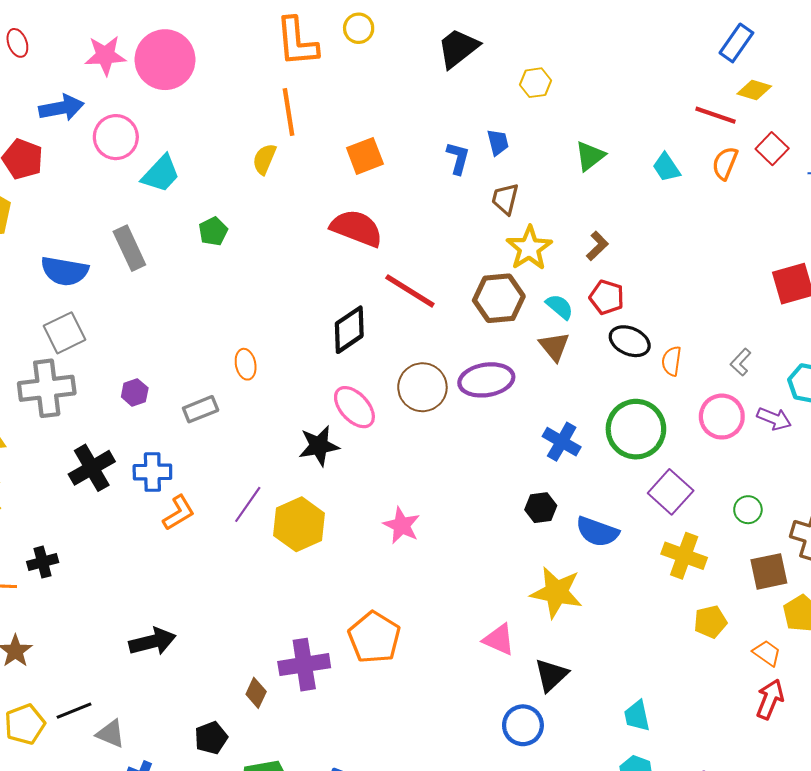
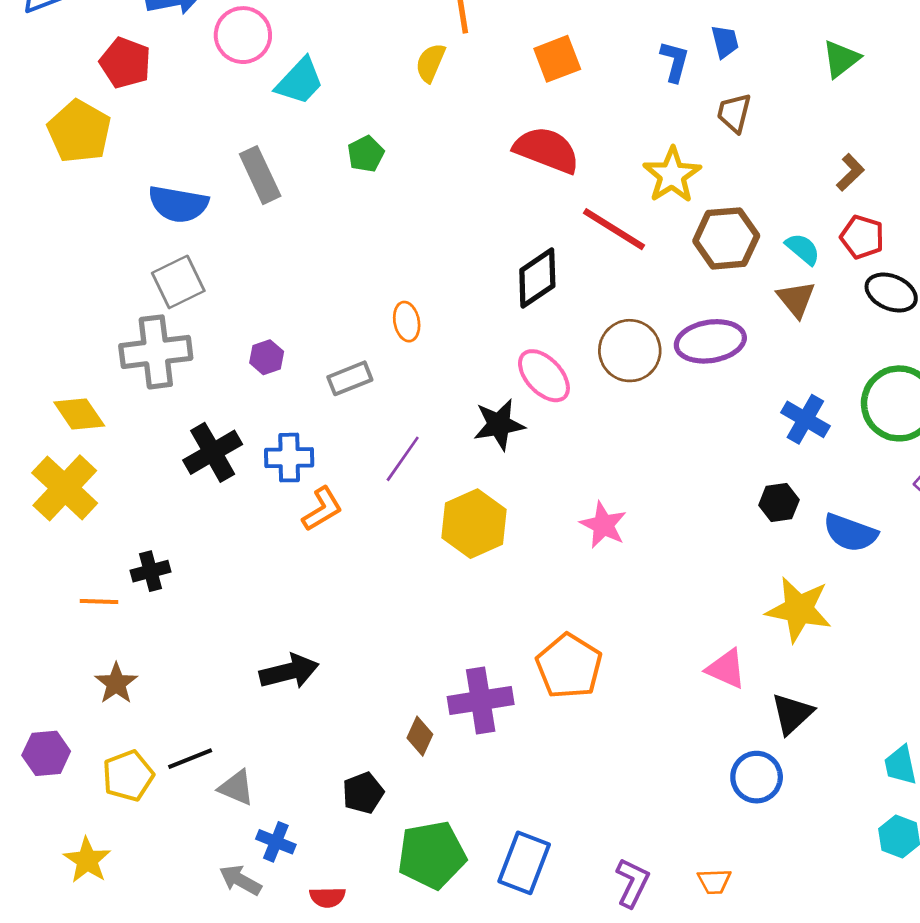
yellow star: (529, 248) -> (672, 175), moved
purple line: (248, 504) -> (403, 459), moved

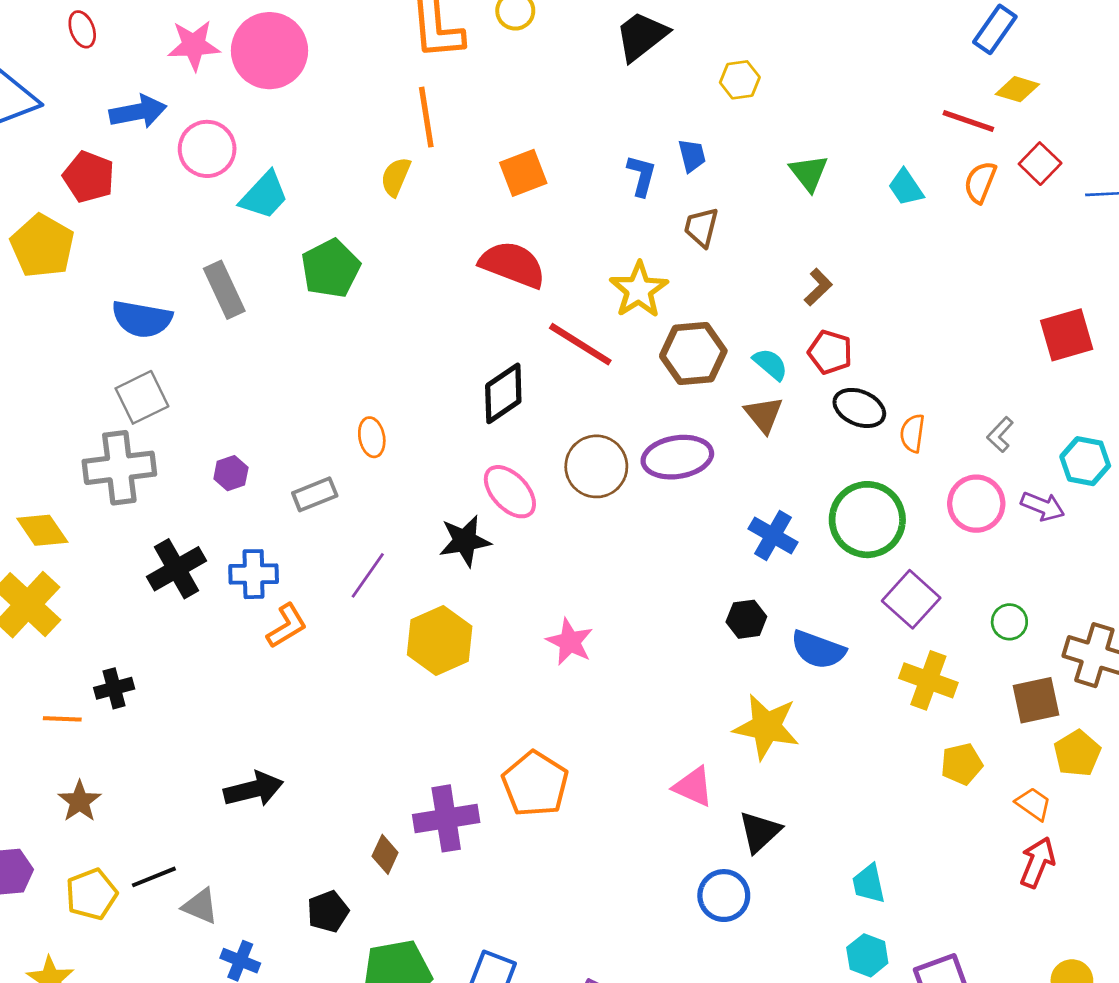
green triangle: (841, 59) -> (809, 173), turned -30
green pentagon: (366, 154) -> (331, 268), size x1.6

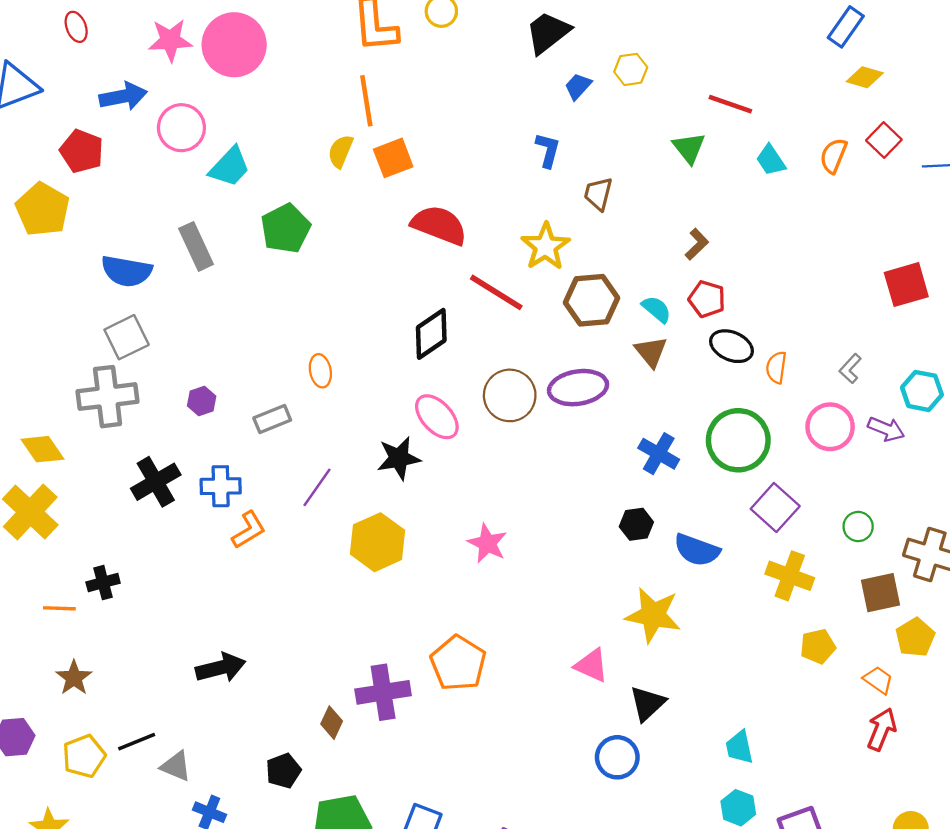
red line: (968, 121) -> (730, 104), moved
blue trapezoid: (692, 156) -> (578, 86), moved, turned -124
orange square: (523, 173) -> (393, 158), moved

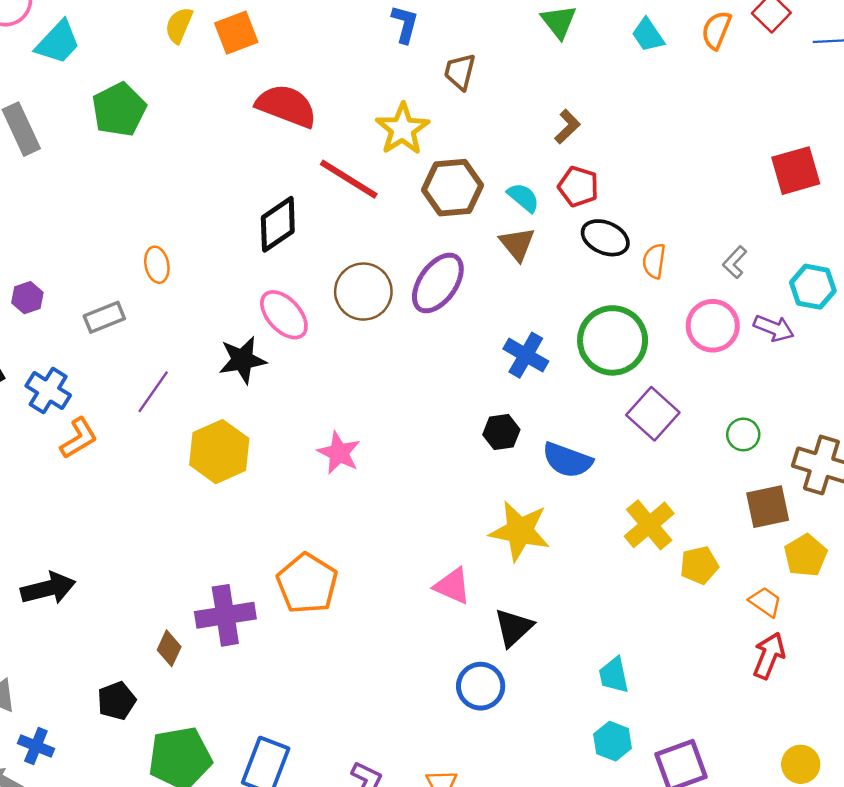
purple ellipse: (578, 388) -> (438, 283), turned -46
blue cross: (221, 486) -> (48, 391), turned 33
yellow cross: (790, 576) -> (649, 525), moved, turned 30

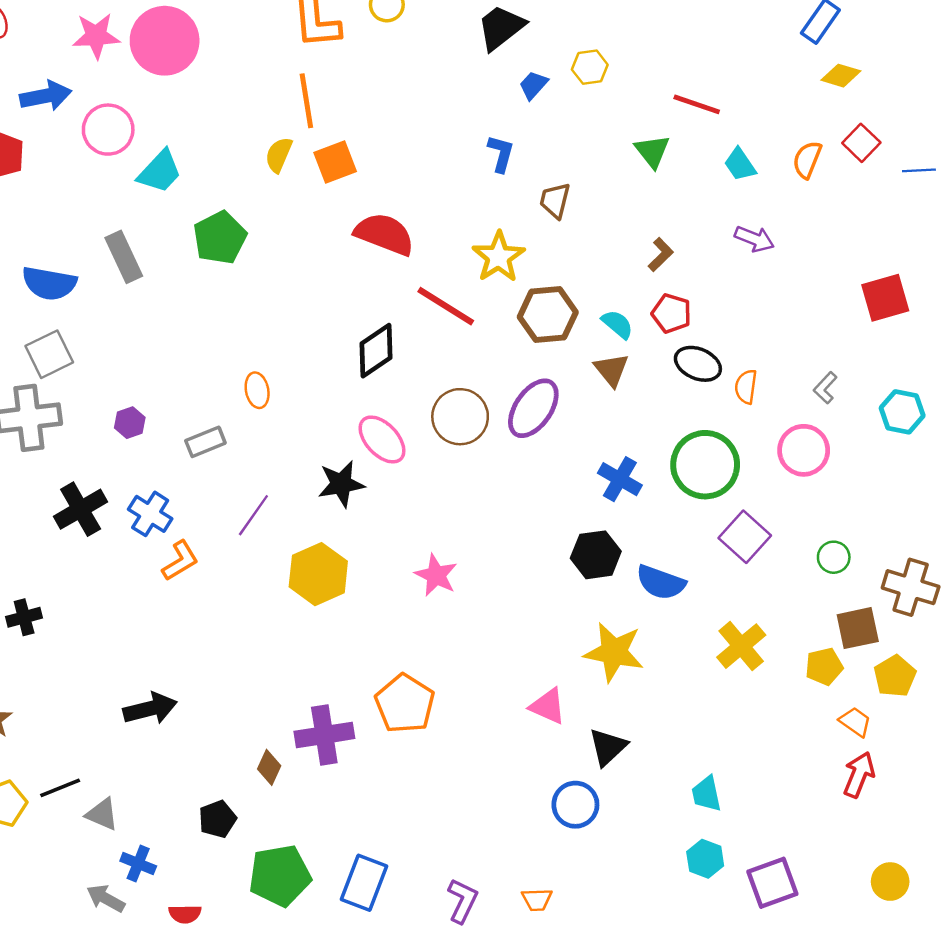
purple arrow: (774, 328) -> (754, 239), moved
black hexagon: (501, 432) -> (596, 555), size x1.4
yellow pentagon: (699, 565) -> (824, 667), moved

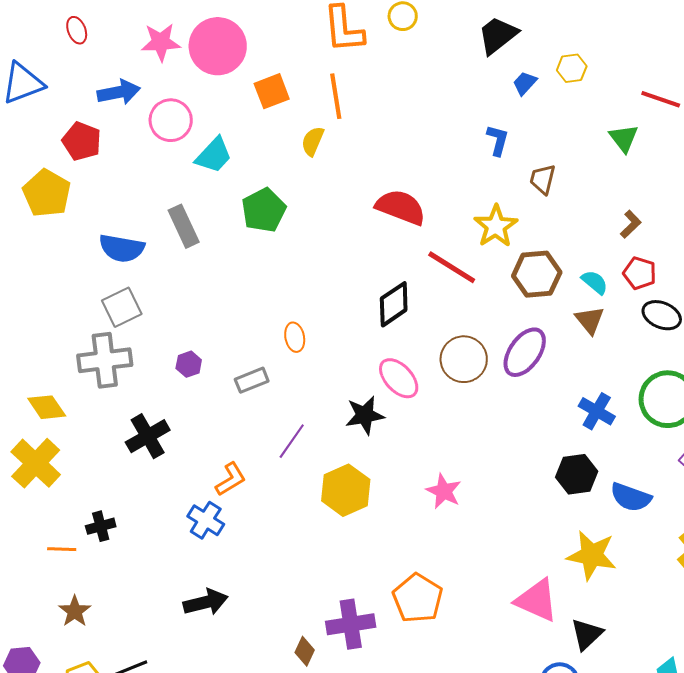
orange square: (335, 162) -> (272, 91), moved
blue cross: (150, 514) -> (206, 520), moved
pink triangle: (548, 706) -> (537, 600), size x1.4

